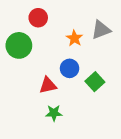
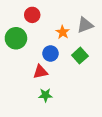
blue circle: (70, 68) -> (50, 53), moved
green square: (95, 82) -> (80, 56), moved

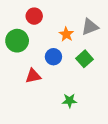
red triangle: (40, 72) -> (33, 76), moved
green star: (45, 95) -> (70, 101), moved

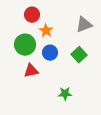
orange star: (66, 34) -> (46, 31), moved
green circle: (17, 41) -> (25, 45), moved

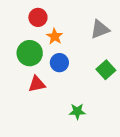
green square: (79, 55) -> (106, 70), moved

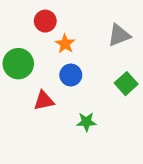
green circle: (30, 53) -> (18, 64), moved
green star: (77, 111) -> (86, 122), moved

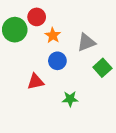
gray triangle: (119, 35) -> (86, 42), moved
green circle: (18, 64) -> (15, 30), moved

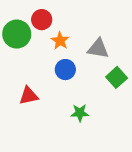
gray triangle: (86, 42) -> (98, 49), turned 30
red triangle: (35, 82) -> (29, 96), moved

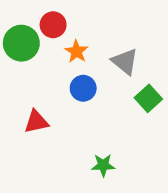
gray triangle: (98, 49) -> (125, 62), turned 30
green star: (80, 113) -> (103, 165), moved

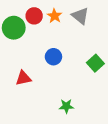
orange star: (76, 51) -> (55, 16), moved
gray triangle: (125, 62) -> (80, 16), moved

